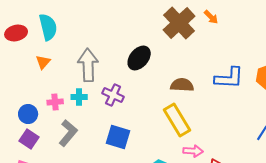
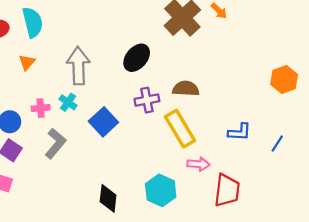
blue L-shape: (229, 78) -> (240, 132), moved, size x0.7
purple cross: (113, 95) -> (147, 100), moved, turned -35
cyan cross: (79, 97) -> (68, 102), turned 35
blue square: (118, 137) -> (103, 122), moved, turned 30

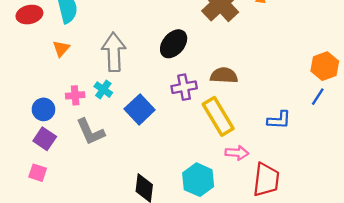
gray L-shape: (55, 143) -> (90, 132), turned 116
blue line: (277, 143) -> (318, 97), moved

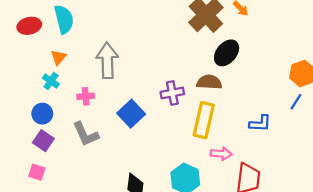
black ellipse: (174, 44) -> (227, 53), moved
cyan cross: (103, 90) -> (51, 81), moved
pink cross: (75, 95) -> (86, 96), moved
yellow rectangle: (218, 116) -> (204, 120), turned 44

